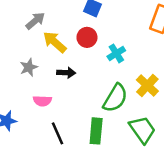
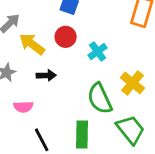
green semicircle: (115, 98) -> (100, 99), turned 128

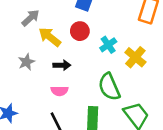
yellow cross: (133, 83) -> (135, 57), moved
pink semicircle: (23, 107) -> (60, 91), moved

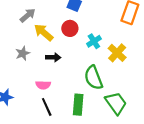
pink semicircle: (60, 91) -> (43, 85), moved

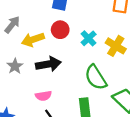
yellow arrow: (44, 32) -> (33, 40), turned -48
black arrow: (53, 57) -> (48, 64), size x1.5

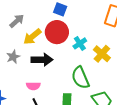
red circle: (60, 30) -> (57, 32), size x1.5
yellow arrow: (33, 40) -> (32, 37), turned -30

